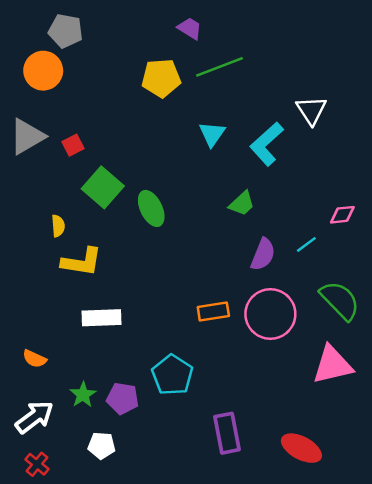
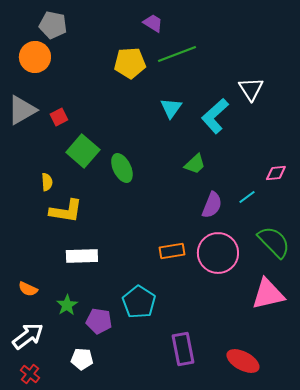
green star: (83, 395) -> (67, 305), moved

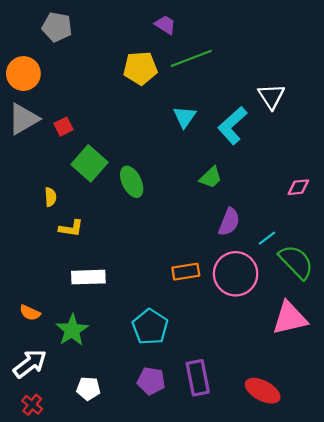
orange circle: (35, 57) -> (23, 74), moved
cyan line: (247, 197) -> (267, 238), moved
yellow L-shape: (66, 211) -> (71, 228), size x0.7
green star: (67, 305) -> (72, 330), size x1.4
purple pentagon: (99, 321) -> (151, 381), moved

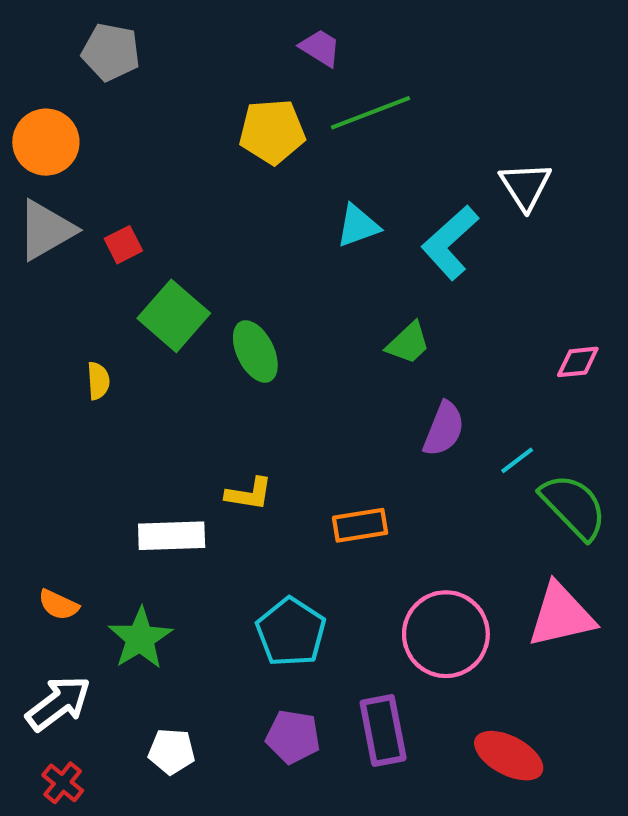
cyan triangle: (185, 117) -> (358, 226), turned 35
yellow L-shape: (71, 228) -> (249, 494), moved
pink circle: (236, 274) -> (446, 634), moved

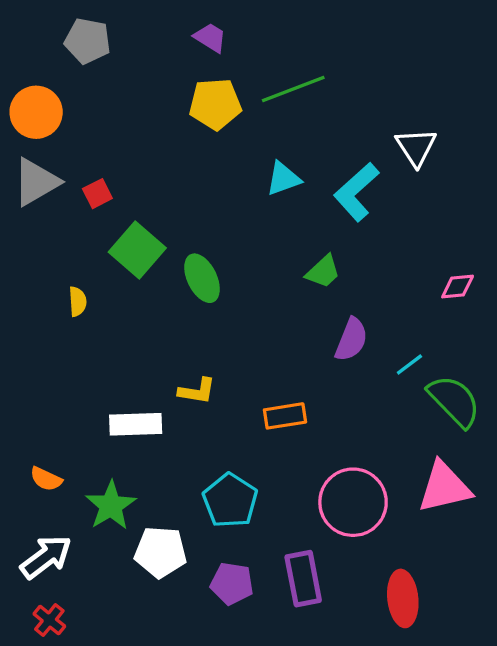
purple trapezoid: (320, 48) -> (210, 38), moved
white pentagon: (172, 751) -> (161, 552), moved, size x1.4
red ellipse: (509, 756) -> (403, 598), turned 56

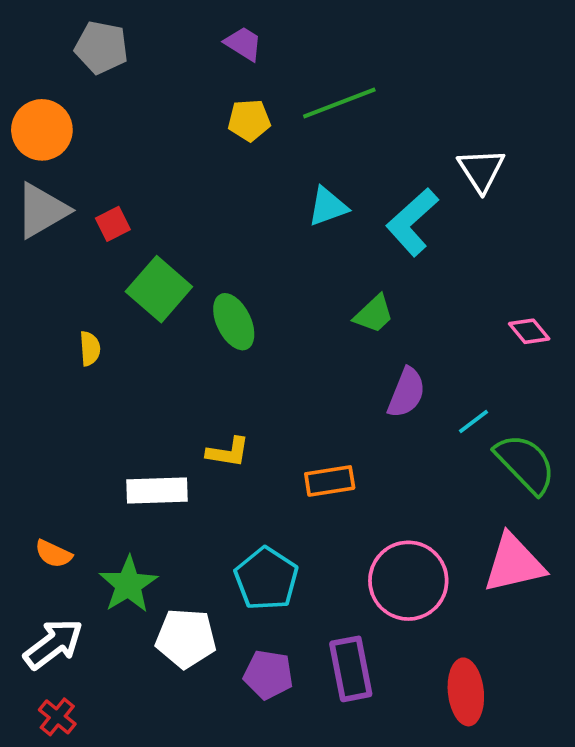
yellow pentagon: (215, 104) -> (249, 120), size x0.7
pink diamond: (458, 286) -> (529, 331), turned 56

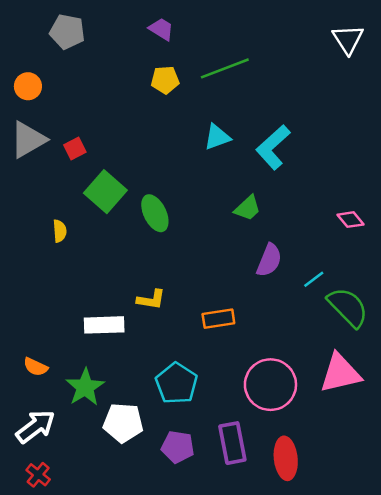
orange circle: (42, 130) -> (28, 86), size x0.7
white triangle: (481, 170) -> (348, 39), moved
red ellipse: (466, 692) -> (286, 458), moved

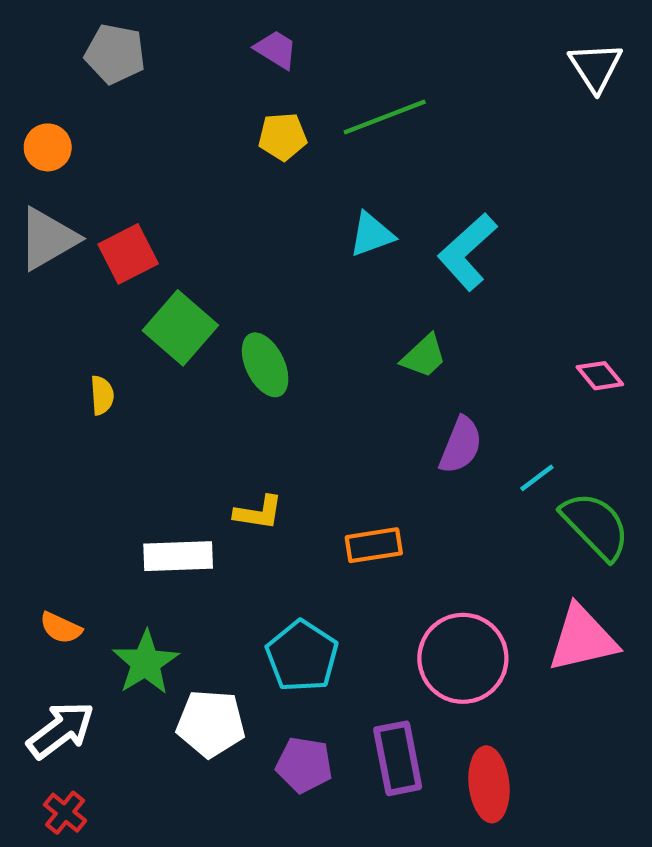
red square: (75, 148) -> (128, 254), size x1.5

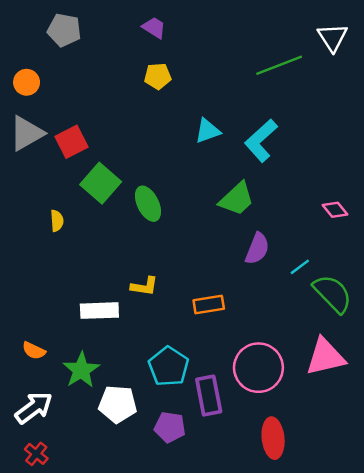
green line: (385, 117) -> (279, 65), moved
green trapezoid: (424, 356) -> (237, 199), size x1.4
purple rectangle: (398, 758) -> (209, 396), moved

